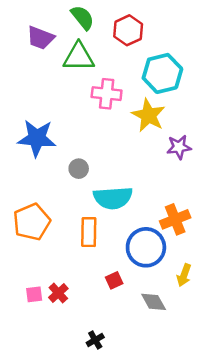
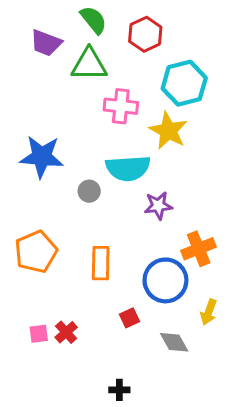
purple star: (179, 147) -> (158, 206), moved
cyan semicircle: (113, 198) -> (128, 168), moved
black cross: (95, 340) -> (119, 390), moved, turned 30

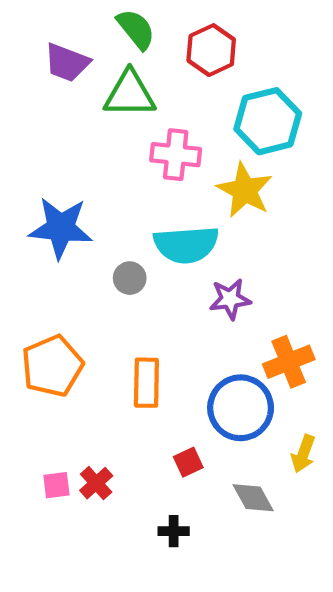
black cross: (119, 390) -> (174, 531), moved

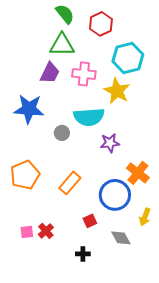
purple trapezoid: (67, 63) -> (50, 73), moved, turned -85
orange cross: (289, 362) -> (138, 173), turned -30
orange rectangle: (146, 383) -> (70, 183), turned 40

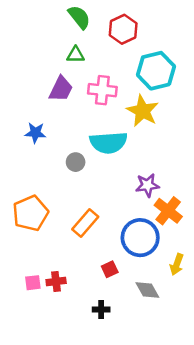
green triangle: (62, 45) -> (76, 55), size x0.6
blue star: (29, 109) -> (35, 133), size x0.6
purple star: (110, 143) -> (147, 185), moved
red cross: (46, 231) -> (56, 281), turned 35

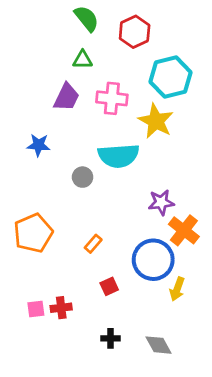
orange rectangle: (85, 223) -> (93, 244), size x0.6
yellow arrow: (177, 264) -> (177, 289), moved
red square: (110, 269) -> (109, 286), moved
gray diamond: (147, 290) -> (159, 345), moved

